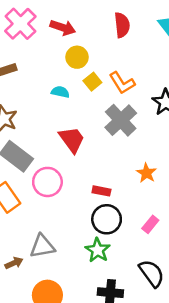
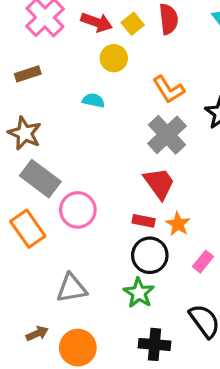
yellow square: (92, 82) -> (133, 24), moved
red trapezoid: (72, 140) -> (159, 183), moved
orange star: (146, 173) -> (178, 224), moved
brown arrow: (14, 263) -> (37, 334), moved

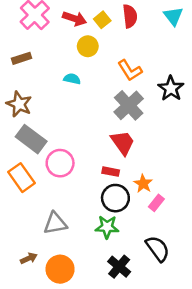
orange star: (178, 224) -> (143, 184), moved
green star: (139, 293) -> (107, 227), turned -30
black cross: (154, 344) -> (119, 267), turned 35

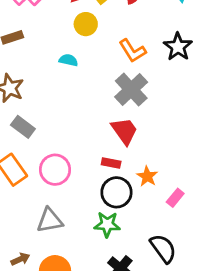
black star: (171, 88) -> (178, 47), moved
gray rectangle: (31, 139) -> (23, 127), size x0.7
pink circle: (60, 163) -> (55, 170), moved
pink rectangle: (156, 203) -> (175, 198), moved

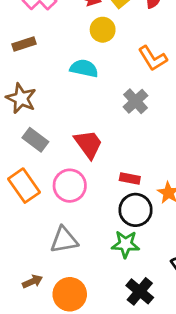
cyan semicircle: (68, 60) -> (84, 68), size x1.4
gray cross: (131, 90) -> (136, 101), moved, size x0.7
red trapezoid: (124, 131) -> (88, 144), moved

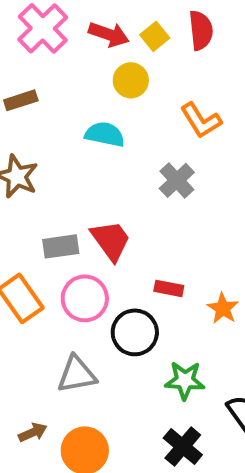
gray rectangle: (35, 140) -> (61, 246), moved, turned -45
black circle: (136, 210) -> (135, 332), moved
green star: (125, 244) -> (185, 380), moved

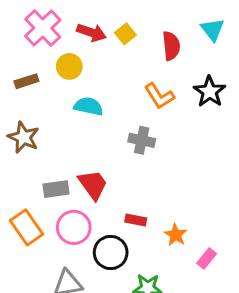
red semicircle: (201, 30) -> (171, 46), moved
yellow circle: (131, 80) -> (69, 66), moved
gray cross: (177, 180) -> (142, 140), turned -35

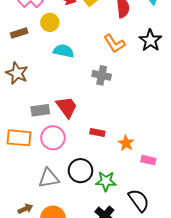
orange rectangle: (26, 227) -> (19, 138), turned -50
black circle: (111, 253) -> (80, 171), moved
pink rectangle: (207, 258) -> (148, 160), turned 64

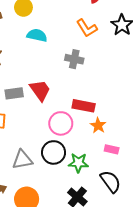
red rectangle: (97, 133) -> (84, 106), moved, size x1.5
pink circle: (53, 138) -> (61, 123), moved
pink rectangle: (148, 160) -> (112, 149), moved

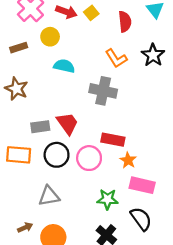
gray cross: (74, 59) -> (103, 91), size x1.4
pink rectangle: (112, 149) -> (142, 185), size x1.6
black circle: (54, 152) -> (57, 155), moved

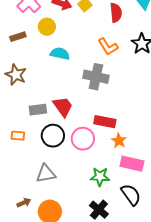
orange rectangle: (19, 155) -> (18, 136), size x0.6

